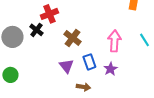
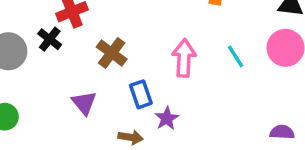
purple triangle: (66, 66) -> (84, 103), moved
purple star: (110, 69) -> (167, 118), moved

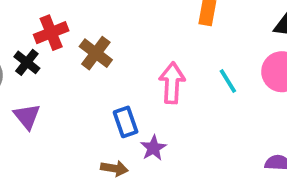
brown cross: (112, 53) -> (96, 53), moved
purple triangle: (84, 103) -> (27, 116), moved

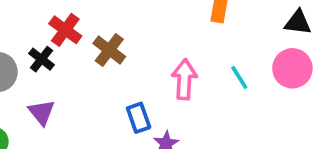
red cross: (51, 33) -> (65, 30), turned -32

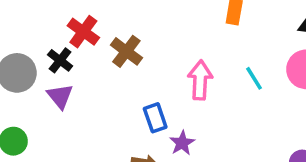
purple triangle: (41, 112) -> (60, 96), moved

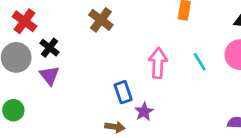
red cross: (83, 32) -> (24, 21), moved
brown cross: (126, 51) -> (101, 20), moved

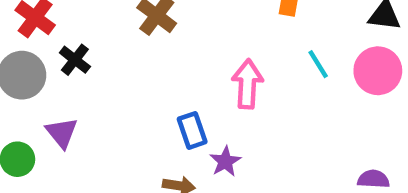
cyan line: (200, 62) -> (318, 64), moved
purple triangle: (50, 75) -> (62, 133), moved

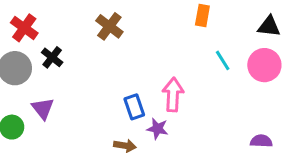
pink arrow: (247, 84) -> (173, 95), moved
purple star: (225, 161) -> (157, 129), turned -30

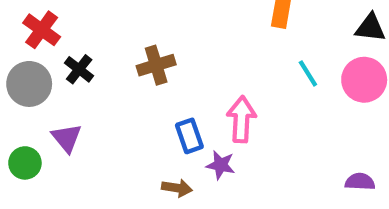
brown cross: (109, 26) -> (156, 65), moved, turned 36

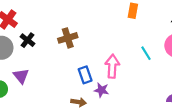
cyan line: (308, 73) -> (146, 53), moved

